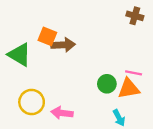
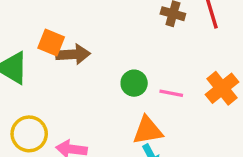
green circle: (107, 84) -> (134, 83), moved
orange triangle: (129, 89) -> (148, 130), moved

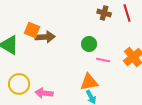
green circle: (134, 83) -> (89, 44), moved

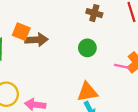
brown cross: (104, 13) -> (94, 13), moved
pink line: (103, 60) -> (122, 66), moved

